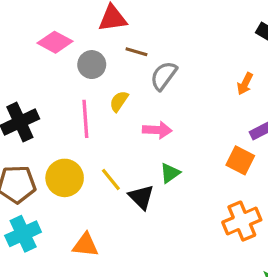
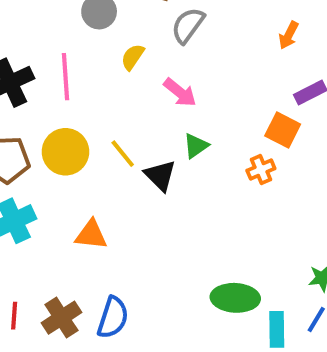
pink line: (85, 119) -> (65, 77), moved
pink arrow: (157, 130) -> (180, 92), turned 36
orange cross: (242, 221) -> (261, 170), moved, size x0.6

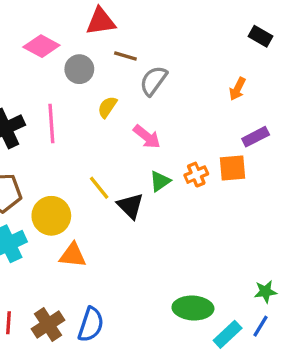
orange square: (283, 130) -> (232, 168), turned -32
yellow circle: (65, 152) -> (51, 216), moved
orange cross: (261, 170) -> (196, 175), moved
cyan rectangle: (277, 329) -> (228, 334), turned 48

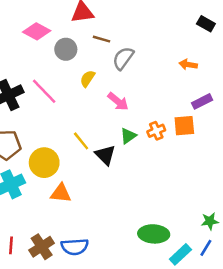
orange arrow: (237, 89) -> (188, 65), turned 72
pink line: (51, 124) -> (44, 91), turned -40
blue semicircle: (91, 324) -> (75, 247), turned 68

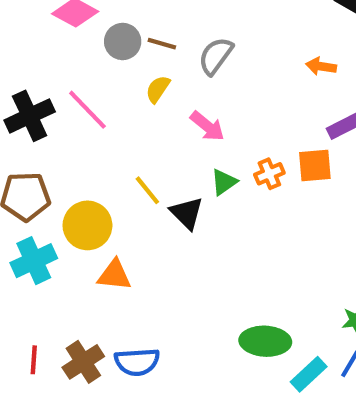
brown line: (101, 39) -> (162, 44), moved

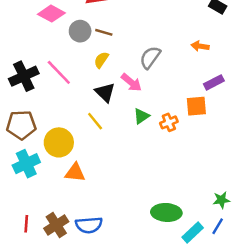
gray semicircle: (216, 56) -> (150, 57), moved
orange cross: (269, 174) -> (169, 122), moved
black triangle: (187, 213) -> (105, 92), moved

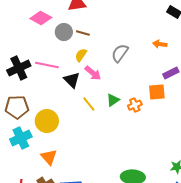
pink line: (59, 72) -> (47, 65), turned -35
pink arrow: (131, 82) -> (93, 73), moved
black triangle: (105, 92) -> (72, 80), moved
yellow line: (95, 121) -> (89, 104), moved
orange triangle: (75, 172) -> (49, 157), moved, turned 42

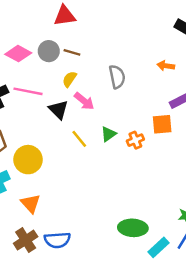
pink diamond: (41, 18) -> (18, 54), moved
gray semicircle: (120, 53) -> (117, 77), turned 132

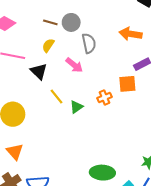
gray circle: (49, 51) -> (71, 22), moved
orange arrow: (166, 66) -> (131, 34), size x1.5
pink arrow: (84, 101) -> (74, 65), moved
green triangle: (108, 134) -> (76, 107), moved

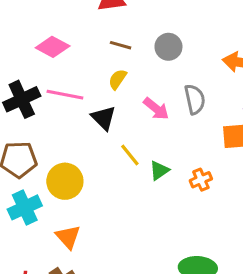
gray circle: (71, 22) -> (168, 47), moved
gray semicircle: (89, 43) -> (195, 99), moved
orange cross: (105, 97) -> (201, 180), moved

